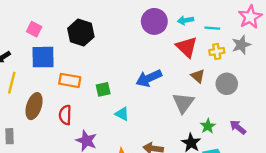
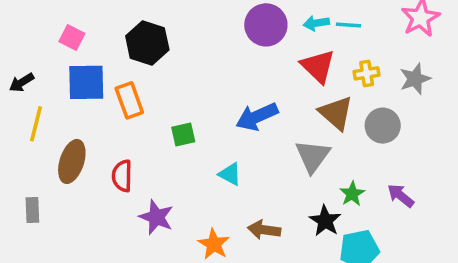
cyan line: (212, 28) -> (349, 25), moved
gray star: (241, 45) -> (415, 79), moved
brown triangle: (198, 76) -> (336, 113), size x1.5
orange rectangle: (70, 80) -> (129, 100), moved, turned 60
cyan triangle: (122, 114) -> (230, 174), moved

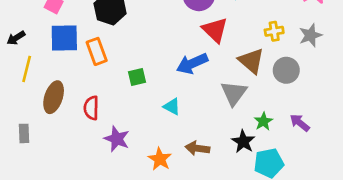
red triangle: (318, 66) -> (215, 30), moved

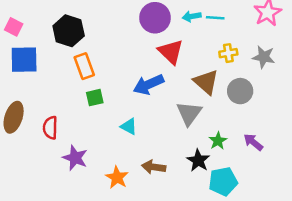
gray star: (310, 35) -> (264, 57), turned 30
orange rectangle: (97, 51) -> (84, 66), moved

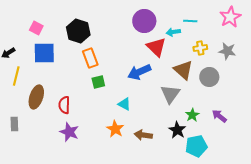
cyan arrow: (192, 16) -> (173, 32), moved
purple star: (75, 158) -> (69, 132), moved
orange star: (117, 177) -> (115, 129), moved

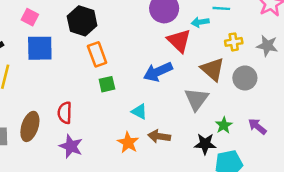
brown ellipse: (36, 97) -> (30, 126), moved
black star: (177, 130) -> (205, 144), turned -30
brown arrow: (143, 135) -> (159, 136), moved

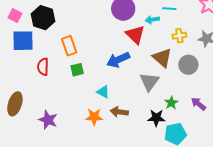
black hexagon: (82, 21) -> (43, 18), moved
red semicircle: (65, 113) -> (43, 67), moved
orange star: (128, 143) -> (94, 117), turned -30

